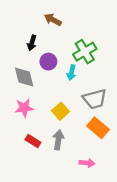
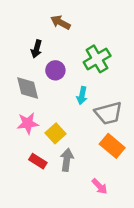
cyan arrow: (72, 73) -> (82, 96), moved
yellow square: (61, 111) -> (55, 133), moved
pink arrow: (87, 163) -> (100, 186), turned 40

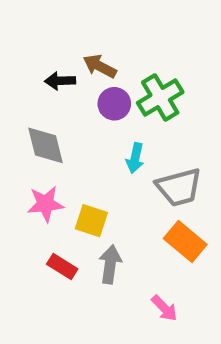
brown arrow: (60, 22) -> (100, 66), moved
black arrow: (37, 49) -> (60, 81), turned 72
purple circle: (55, 70) -> (114, 104), moved
yellow square: (55, 133) -> (91, 221), turned -30

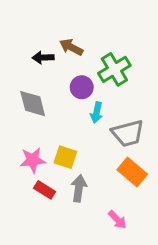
purple circle: (114, 104) -> (82, 87), moved
pink star: (45, 204) -> (33, 160), moved

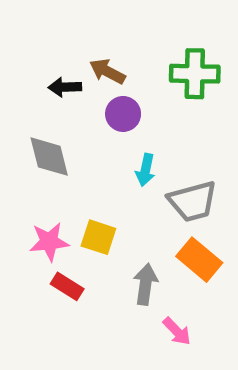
green cross: (114, 69) -> (195, 74), moved, turned 32
purple circle: (82, 87) -> (123, 114), moved
gray arrow: (79, 188) -> (145, 284), moved

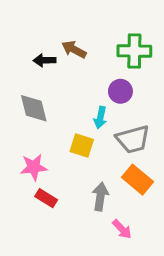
purple circle: (123, 114) -> (120, 91), moved
yellow square: (98, 237) -> (82, 145), moved

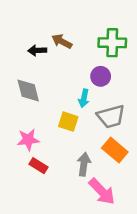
pink arrow: (122, 229) -> (102, 191), size x1.6

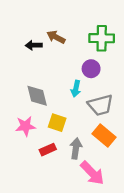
gray diamond: (28, 91) -> (37, 96), moved
yellow square: (68, 122) -> (57, 123), moved
red rectangle: (39, 166) -> (48, 150), moved, turned -56

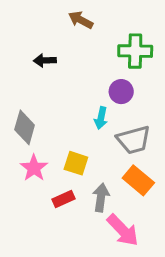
brown arrow: (56, 37) -> (81, 20), moved
gray diamond: (37, 96) -> (25, 127), moved, turned 30
pink star: (25, 126) -> (34, 168), turned -30

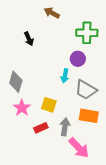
black arrow: (45, 60) -> (29, 39), turned -112
gray trapezoid: (134, 140) -> (86, 90), turned 45
orange rectangle: (138, 180) -> (89, 116), turned -30

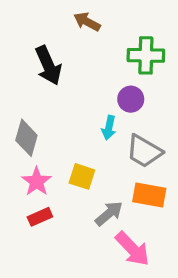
black arrow: (29, 39) -> (48, 66), size x1.6
gray arrow: (65, 127) -> (109, 213), turned 42
red rectangle: (41, 128) -> (40, 217), moved

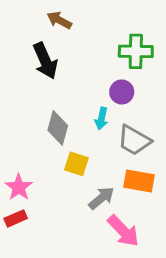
brown arrow: (87, 22) -> (59, 20), moved
gray diamond: (26, 138) -> (58, 128), moved
pink star: (37, 182) -> (19, 187), moved
red rectangle: (40, 217) -> (16, 218), moved

